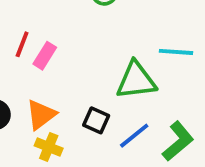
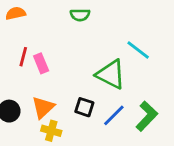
cyan line: (176, 52) -> (138, 50), turned 40
pink rectangle: (45, 56) -> (41, 63), turned -48
green triangle: (136, 80) -> (111, 74), turned 40

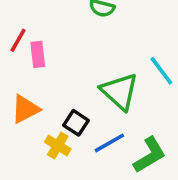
yellow cross: (51, 131) -> (58, 146), moved

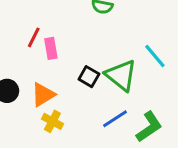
black square: (76, 123) -> (89, 77), moved
yellow cross: (58, 146) -> (52, 121), moved

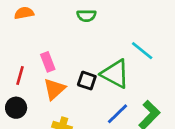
red line: (34, 37) -> (20, 76), moved
orange triangle: (43, 95) -> (54, 89), moved

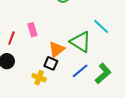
black square: (87, 81) -> (51, 63), moved
orange triangle: (54, 89) -> (57, 49), moved

